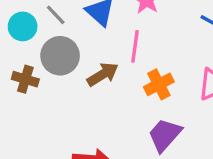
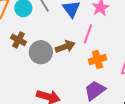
gray circle: (60, 56) -> (41, 52), moved

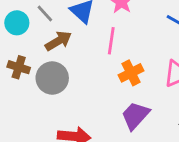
brown arrow: (65, 47) -> (58, 41), moved

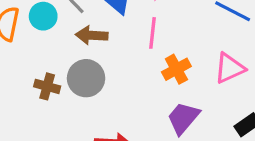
brown arrow: (58, 41) -> (92, 35), turned -144
brown cross: (19, 67) -> (47, 86), moved

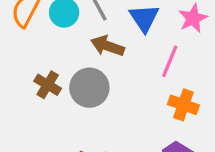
orange cross: (176, 69) -> (183, 105), turned 32

